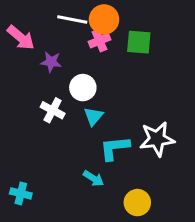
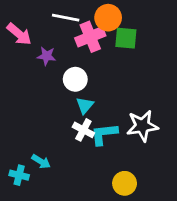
orange circle: (104, 19) -> (108, 18), moved
pink cross: (99, 41) -> (90, 37), size x1.5
white cross: (53, 110) -> (83, 130), moved
cyan arrow: (93, 178) -> (41, 161), moved

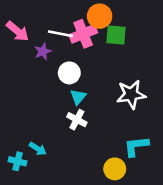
white line: (66, 18) -> (60, 34), moved
purple star: (46, 56) -> (43, 51), turned -30
white star: (142, 126) -> (131, 94), moved
cyan L-shape: (104, 134) -> (136, 146), moved

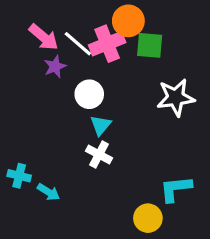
pink arrow: (18, 31) -> (44, 37), moved
white line: (60, 34) -> (78, 44), turned 30
white star: (131, 94) -> (176, 97), moved
cyan cross: (18, 161) -> (19, 176), moved

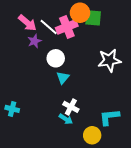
green square: (150, 45) -> (93, 18), moved
white cross: (99, 155) -> (71, 107), moved
cyan arrow: (48, 192) -> (66, 119), moved

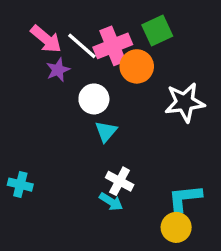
orange circle: (80, 13) -> (137, 66), moved
green square: (93, 18) -> (157, 30), turned -30
yellow circle: (92, 135) -> (176, 227), moved

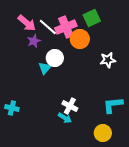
white star: (185, 102) -> (108, 60), size x0.7
cyan triangle: (106, 131) -> (45, 68), moved
cyan L-shape: (185, 198) -> (113, 105), moved

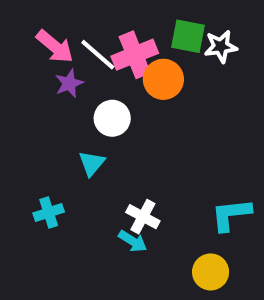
green square: (92, 18) -> (188, 36), turned 36
white star: (108, 60) -> (221, 47), moved
cyan triangle: (45, 68) -> (92, 163), moved
cyan cross: (12, 108) -> (49, 213), moved, turned -32

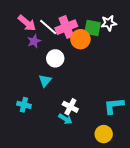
green square: (188, 36) -> (93, 28), moved
cyan cross: (49, 213) -> (24, 105), turned 32

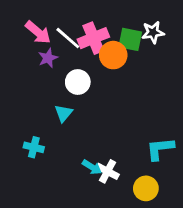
white cross: (70, 107) -> (108, 171), moved

